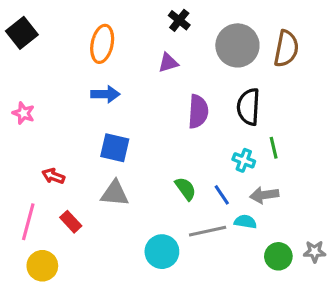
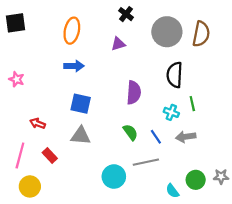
black square: (22, 33) -> (15, 23), turned 30
purple semicircle: (198, 112) -> (134, 93), moved
cyan semicircle: (245, 222) -> (172, 191), moved, turned -136

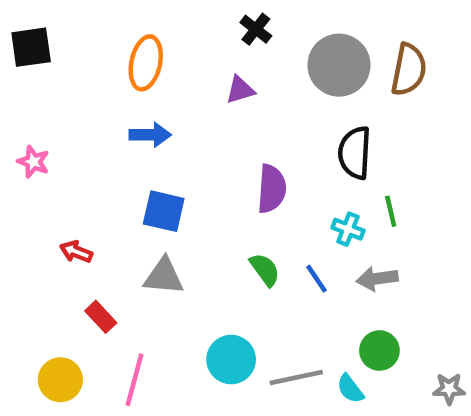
pink line: (20, 156) -> (134, 380), moved
gray line: (146, 162) -> (296, 377), moved
gray star: (221, 177) -> (449, 389), moved
green circle: (196, 180) -> (379, 351), moved

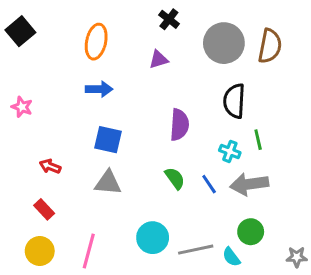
black square: (31, 47) -> (20, 31), turned -32
gray arrow: (377, 279) -> (249, 184), size x1.4
red rectangle: (101, 317) -> (44, 209), moved

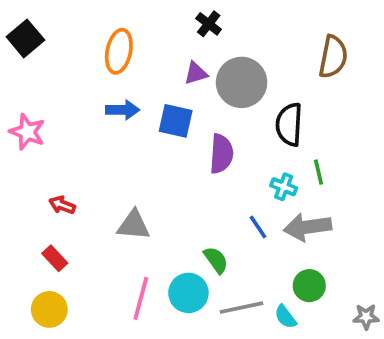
gray circle: (224, 43) -> (242, 82), moved
pink star: (22, 107) -> (27, 132), size x1.4
blue square: (108, 140) -> (176, 121), moved
green semicircle: (175, 178) -> (216, 260), moved
pink line: (89, 251) -> (141, 298), moved

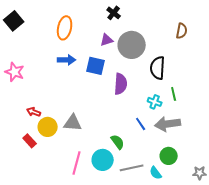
brown semicircle: (333, 57) -> (182, 31), size x0.7
yellow circle: (49, 309) -> (48, 127), moved

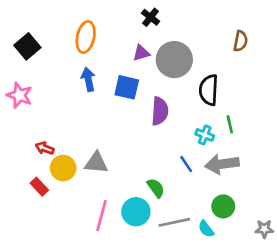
black square: (14, 21) -> (27, 46), moved
blue arrow: (67, 60) -> (88, 79), turned -102

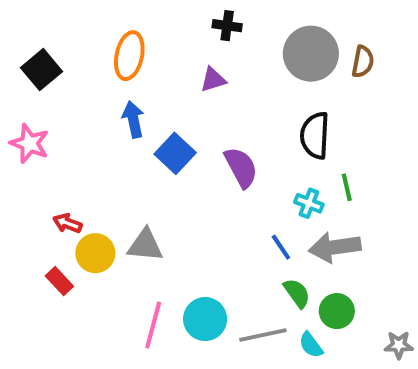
black cross: (150, 17) -> (227, 26), turned -30
gray circle: (174, 60) -> (311, 54), moved
blue square: (127, 87) -> (175, 153), moved, turned 30
purple semicircle: (160, 111) -> (241, 167), turned -32
green semicircle: (156, 188) -> (297, 293), moved

